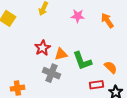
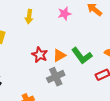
gray cross: (52, 73) -> (56, 77), turned -30

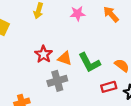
orange triangle: (59, 55) -> (65, 58), turned 40

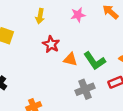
red star: (44, 54) -> (51, 44), moved
gray cross: (57, 81) -> (85, 89), moved

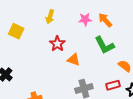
orange arrow: (110, 12) -> (105, 20), moved
green L-shape: (95, 61) -> (104, 45), moved

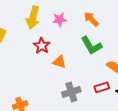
yellow arrow: (50, 17) -> (33, 18), size x1.5
pink star: (85, 19) -> (59, 19), moved

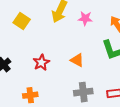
red star: (42, 46) -> (41, 62), moved

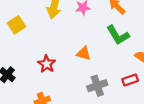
yellow square: (22, 21) -> (16, 25), turned 35

